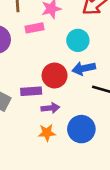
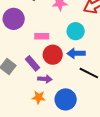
pink rectangle: (35, 28) -> (42, 36), moved
purple rectangle: (31, 91) -> (33, 63), turned 42

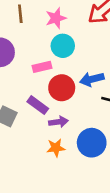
cyan circle: (76, 31) -> (63, 46), moved

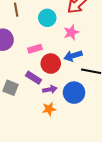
pink star: (56, 18) -> (71, 32), moved
cyan circle: (63, 46) -> (47, 18), moved
blue circle: (92, 143) -> (74, 93), moved

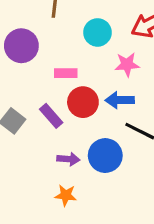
purple arrow: (50, 89) -> (68, 159), moved
orange star: (49, 109) -> (66, 195), moved

